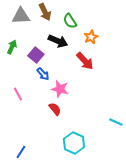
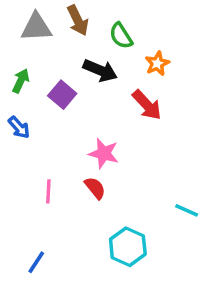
blue arrow: (43, 74) -> (19, 127), moved
pink line: (18, 94) -> (48, 191), moved, turned 32
cyan line: (116, 122) -> (187, 210), moved

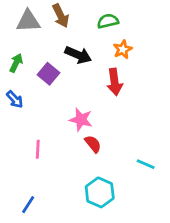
green semicircle: (121, 36) -> (108, 21), moved, turned 110
red arrow: (147, 105) -> (115, 82), turned 35
red semicircle: (95, 188) -> (93, 144), moved

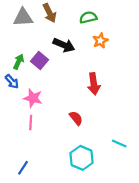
green arrow: (16, 63) -> (19, 62), moved
red arrow: (115, 82) -> (94, 84), moved
pink star: (81, 120) -> (33, 98), moved
cyan line: (146, 164) -> (119, 143), moved

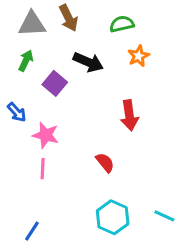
green arrow: (19, 62) -> (26, 61), moved
cyan line: (119, 143) -> (164, 216), moved

